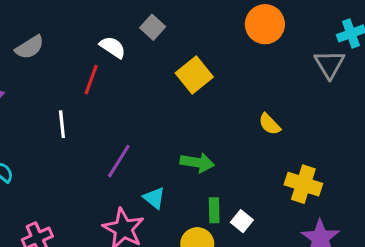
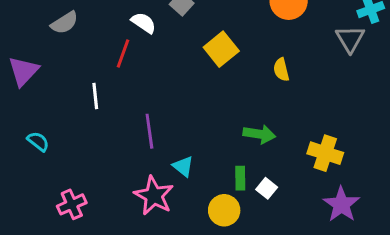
yellow semicircle: (270, 124) -> (281, 70), moved, turned 30
purple line: (119, 161) -> (149, 131), turned -40
green arrow: (197, 163) -> (259, 134), moved

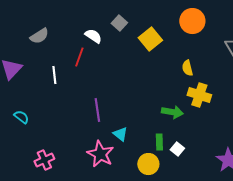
yellow square: (221, 49) -> (150, 39), moved
white line: (95, 96) -> (54, 75), moved
yellow cross: (325, 153) -> (199, 95), moved

